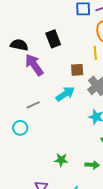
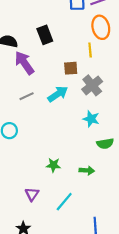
gray line: (33, 105) -> (27, 96), moved

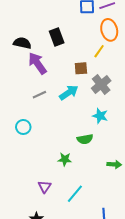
yellow line: (90, 50) -> (99, 51), turned 40
green semicircle: (105, 144) -> (85, 139), moved
green arrow: (87, 170) -> (114, 164), moved

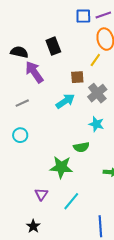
gray line: (39, 95) -> (22, 103), moved
green star: (65, 159) -> (61, 167), size x1.6

